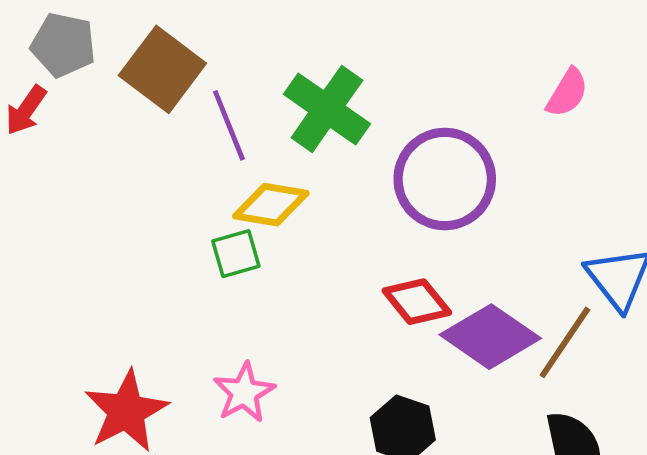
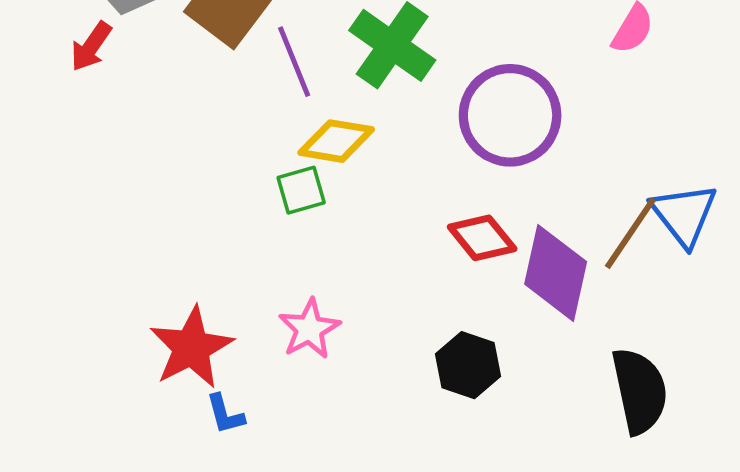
purple diamond: (490, 337) -> (556, 273), turned 68
brown line: (565, 342) -> (630, 233), moved

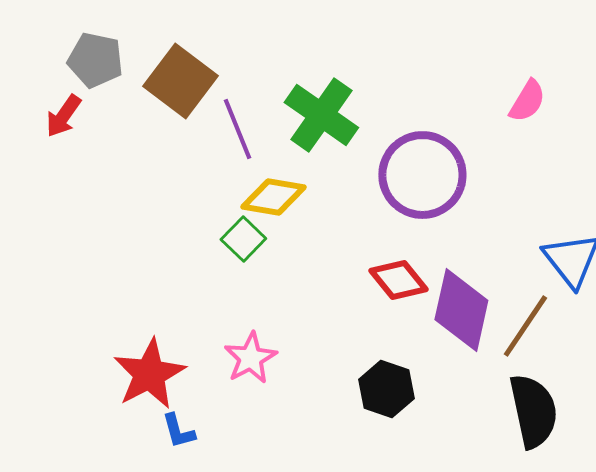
green square: (301, 190) -> (243, 239), turned -30
brown line: (630, 233) -> (525, 326), moved

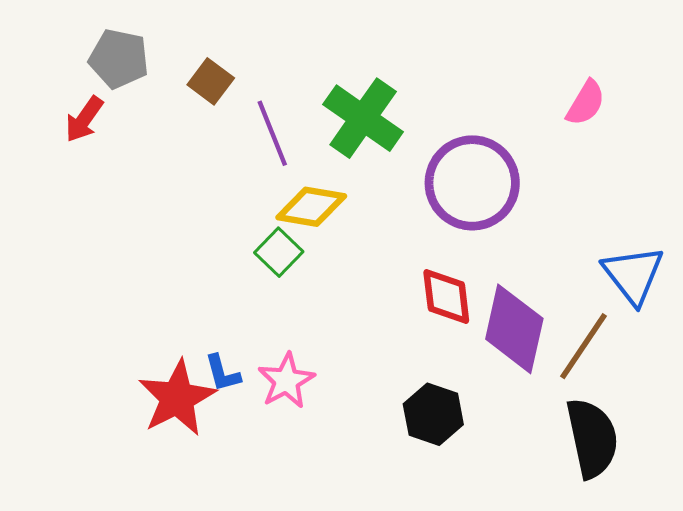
brown square: (180, 81) -> (211, 81), size x0.6
red diamond: (398, 280) -> (446, 296), turned 32
blue L-shape: (178, 431) -> (223, 373), moved

